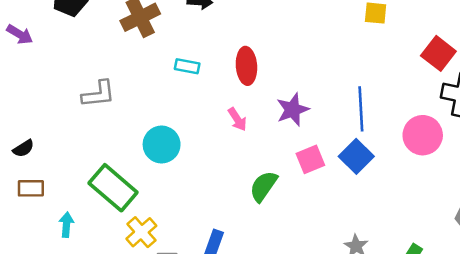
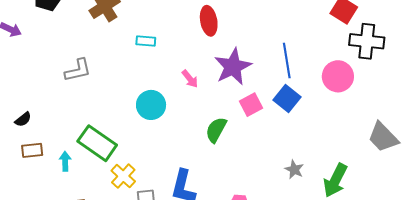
red ellipse: (246, 66) -> (209, 21), moved
purple star: (293, 110) -> (233, 67), size x1.4
cyan circle: (162, 145) -> (151, 105), moved
cyan arrow: (66, 225) -> (65, 161), moved

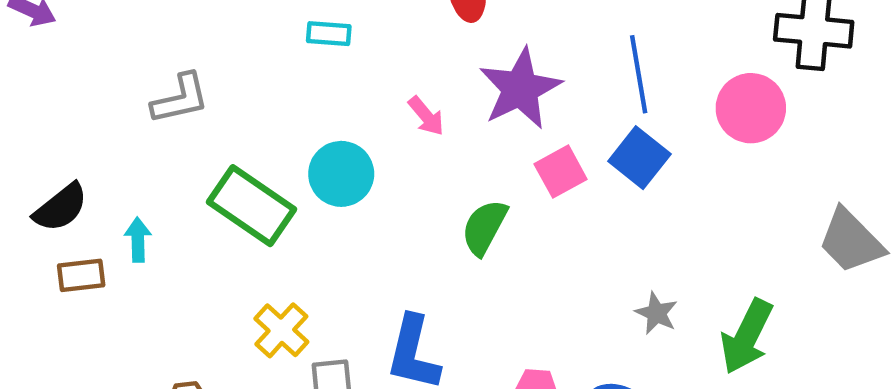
black semicircle: (23, 119) -> (61, 208), size x1.5
green rectangle: (97, 143) -> (252, 206), moved
cyan arrow: (65, 161) -> (138, 240), moved

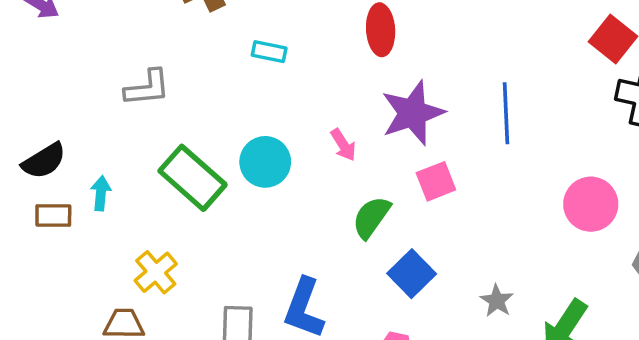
pink circle: (751, 108) -> (591, 204), moved
pink arrow: (426, 116) -> (343, 145), moved
blue square: (639, 158) -> (412, 274), moved
yellow cross: (281, 330) -> (156, 272), moved

